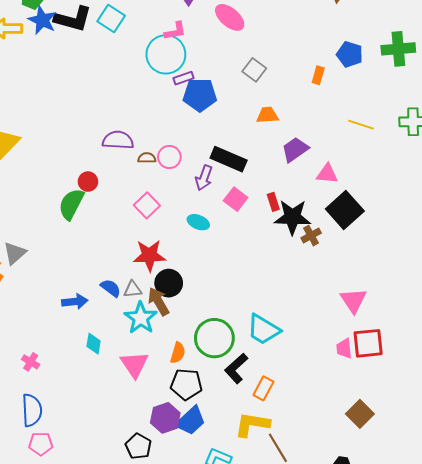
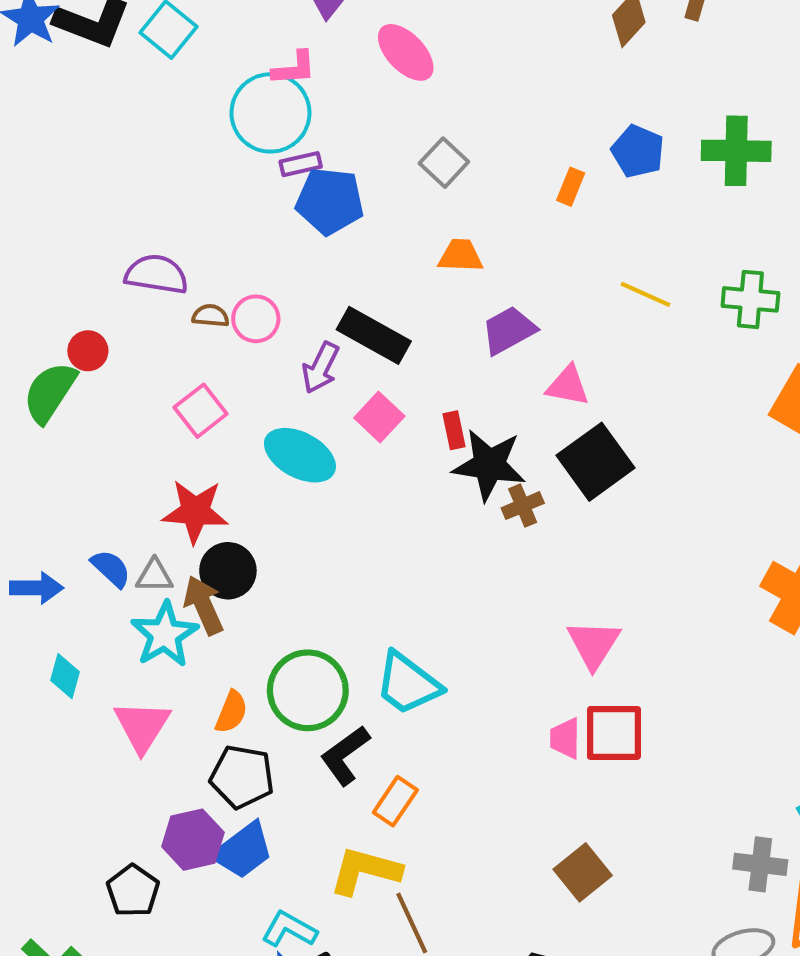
cyan ellipse: (198, 222) -> (300, 455), size x1.6

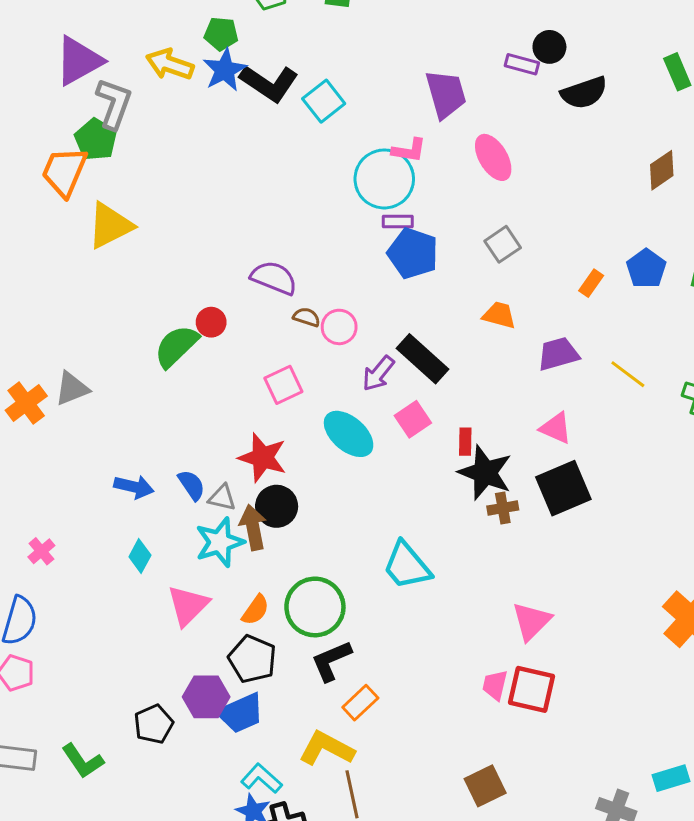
purple trapezoid: (509, 330) -> (558, 354), moved
cyan trapezoid: (408, 683) -> (407, 566), moved

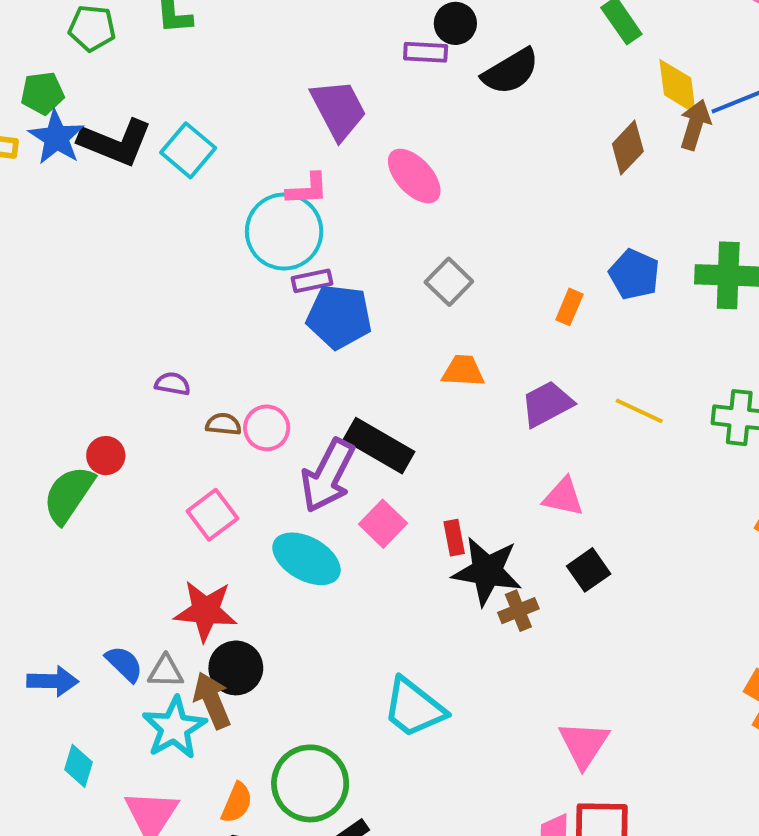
purple semicircle: (274, 278) -> (173, 384), size x0.6
purple arrow: (378, 373) -> (328, 476), size x1.5
black square: (563, 488) -> (589, 570), size x0.6

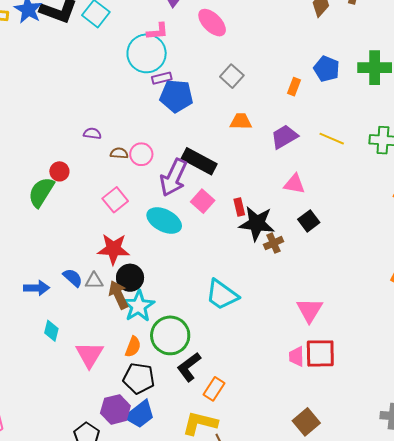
cyan star: (174, 728) -> (139, 306), moved

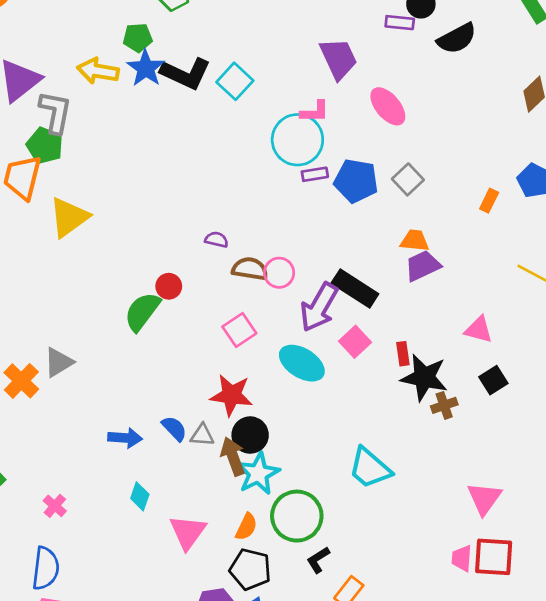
blue pentagon: (176, 96) -> (356, 181), moved
purple trapezoid: (284, 137) -> (423, 266), moved
brown semicircle: (119, 153) -> (250, 269), size x1.5
black L-shape: (189, 367) -> (318, 560), size x0.7

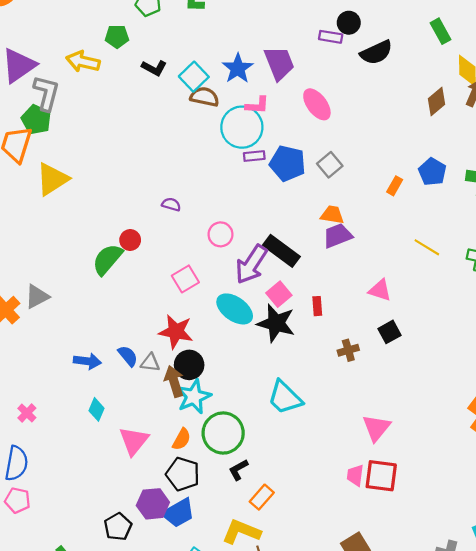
blue star: (146, 68) -> (238, 68), moved
black L-shape: (186, 73) -> (154, 68), size x0.6
brown semicircle: (250, 269) -> (205, 97), moved
black star: (424, 378) -> (276, 323), moved

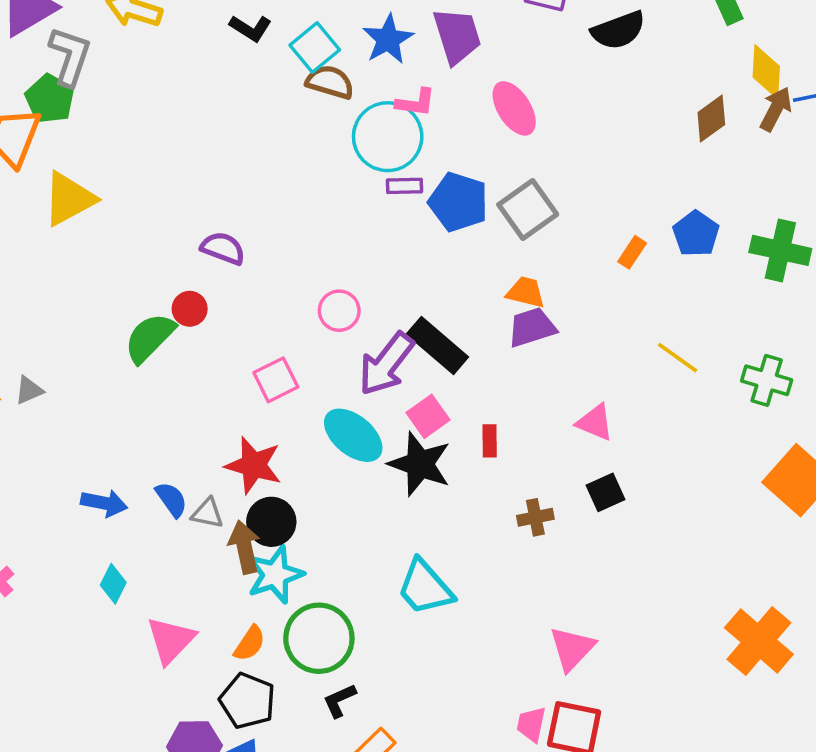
gray square: (330, 165) -> (528, 209), size x1.4
purple semicircle: (171, 204) -> (223, 248), moved, size x1.4
gray triangle: (37, 296) -> (29, 390), size x0.7

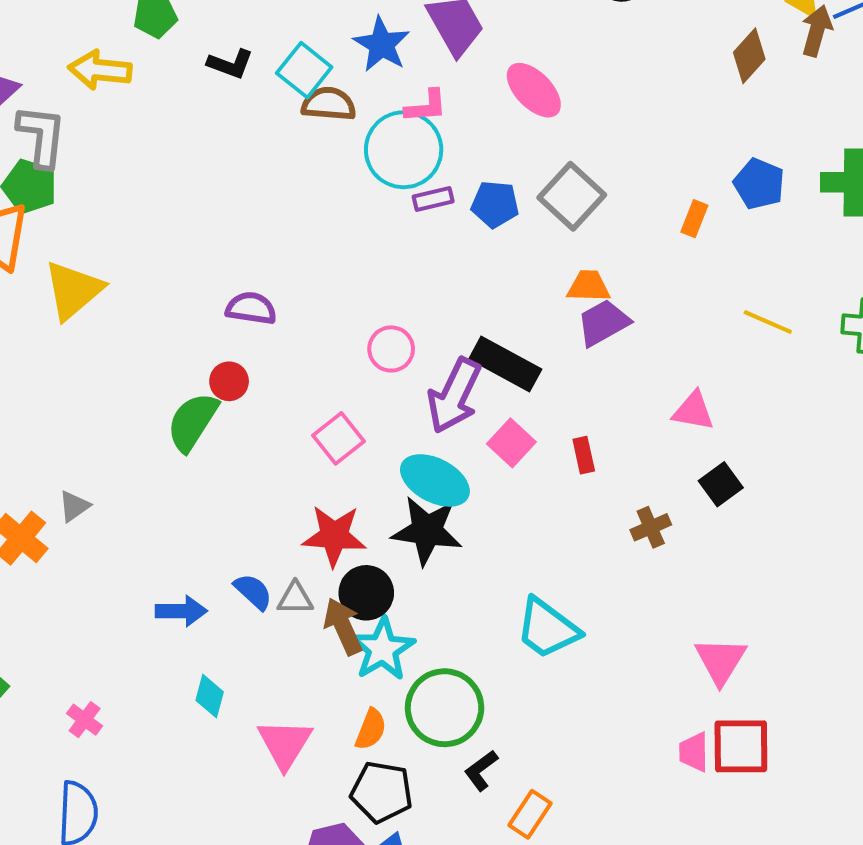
blue pentagon: (458, 202) -> (495, 204), size x0.7
black star: (420, 464) -> (427, 531), moved

